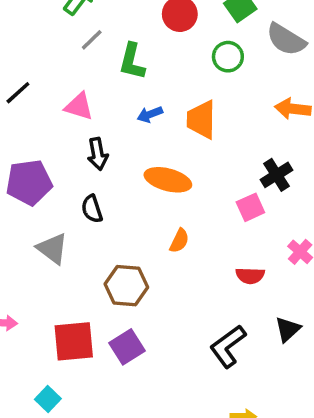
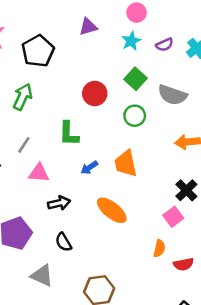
gray line: (92, 40) -> (24, 145), moved
black arrow: (98, 154) -> (59, 203), turned -80
orange ellipse: (168, 180) -> (112, 210), turned 36
orange semicircle: (179, 241) -> (159, 248), moved

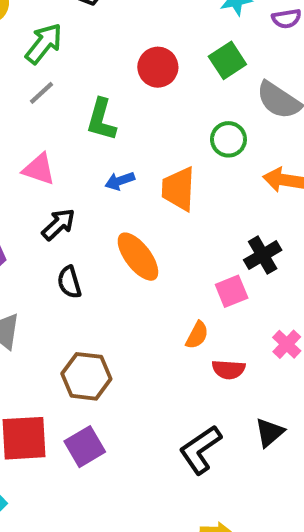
green circle: (135, 116) -> (228, 139), moved
gray line: (24, 145) -> (42, 93), moved
black arrow: (59, 203) -> (58, 224), turned -45
black semicircle: (63, 242) -> (69, 282), moved

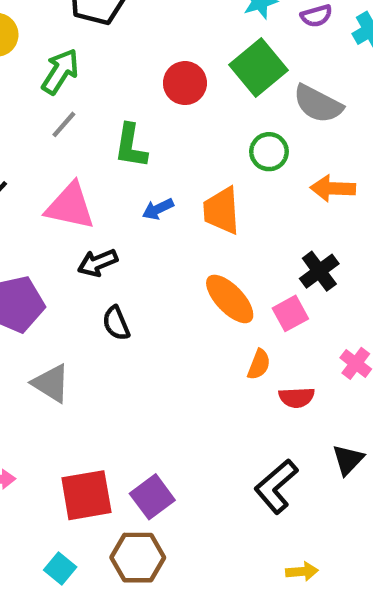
green square: (227, 60) -> (258, 67), size x1.4
pink triangle: (39, 169) -> (70, 206), size x1.4
black arrow: (58, 224) -> (98, 263), turned -153
orange ellipse: (138, 257) -> (230, 299), moved
brown hexagon: (86, 376) -> (138, 558), moved

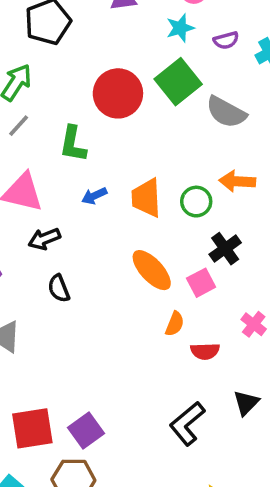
red circle: (185, 83) -> (118, 93), size x1.4
green circle: (269, 152) -> (196, 202), moved

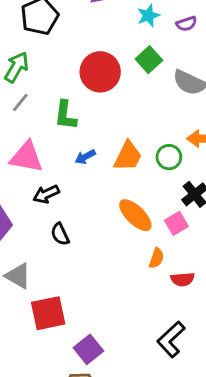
green square: (178, 82) -> (149, 60), size x0.7
orange trapezoid: (146, 198) -> (128, 156), turned -148
red square: (32, 428) -> (48, 313), moved

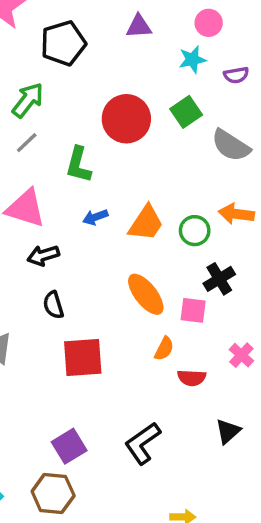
pink square: (176, 223) -> (193, 310), turned 30
red square: (48, 313) -> (83, 358), moved
black L-shape: (171, 339) -> (143, 443), moved

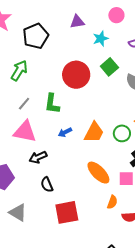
cyan star: (192, 59) -> (101, 39), moved
gray line: (27, 143) -> (24, 104), moved

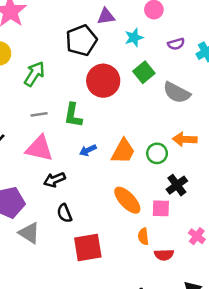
black pentagon: (36, 36) -> (81, 40), moved
gray line: (24, 104) -> (39, 114), turned 40
orange semicircle: (112, 202) -> (143, 236), turned 152
gray triangle: (18, 213) -> (29, 233), moved

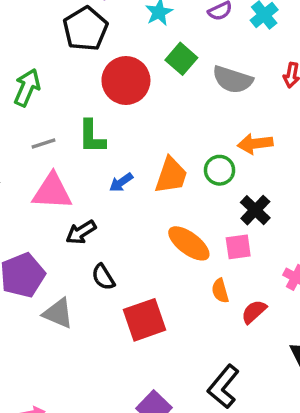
red semicircle: (164, 255) -> (254, 312), turned 150

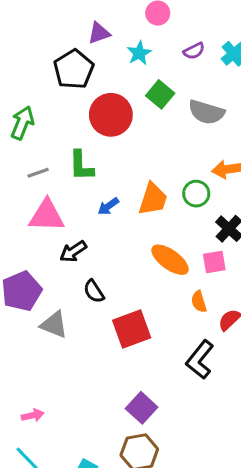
black L-shape: (223, 387) -> (200, 360), moved

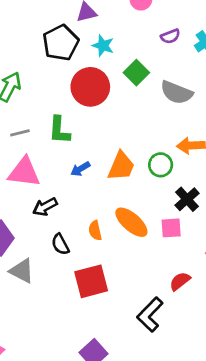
cyan star: (139, 53) -> (103, 46), moved, turned -30
orange semicircle: (199, 302) -> (95, 230), moved

